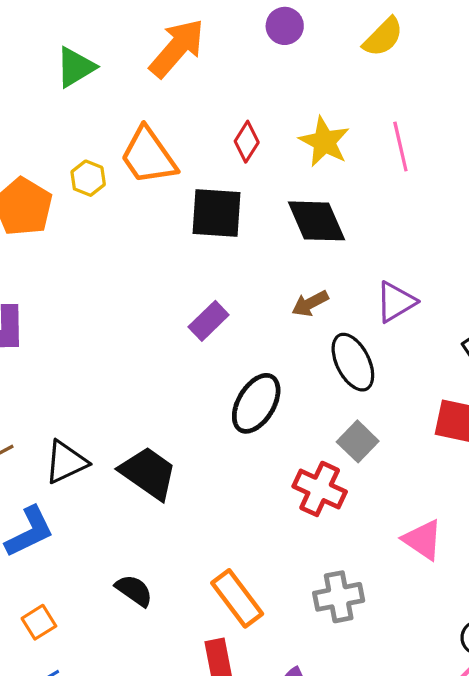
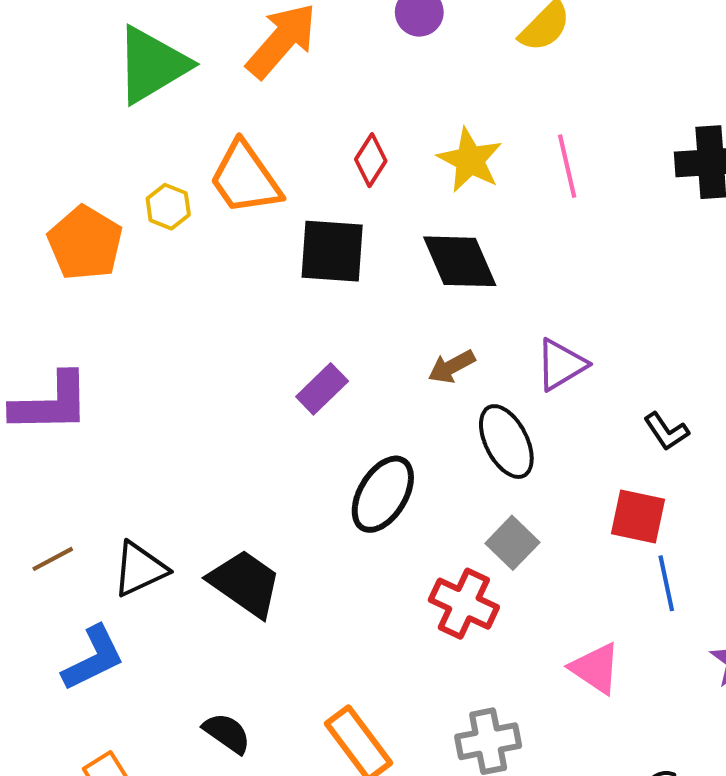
green triangle: (75, 67) -> (152, 65), size x1.5

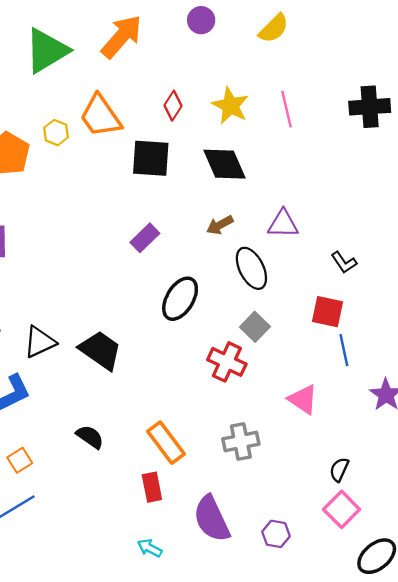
purple triangle: (561, 365) -> (283, 224), turned 32

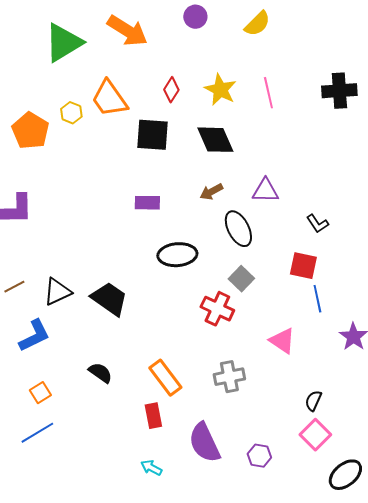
orange arrow: (122, 37) -> (127, 31), turned 81
purple rectangle: (145, 238) -> (147, 203), turned 45
black ellipse: (180, 299) -> (177, 255), turned 54

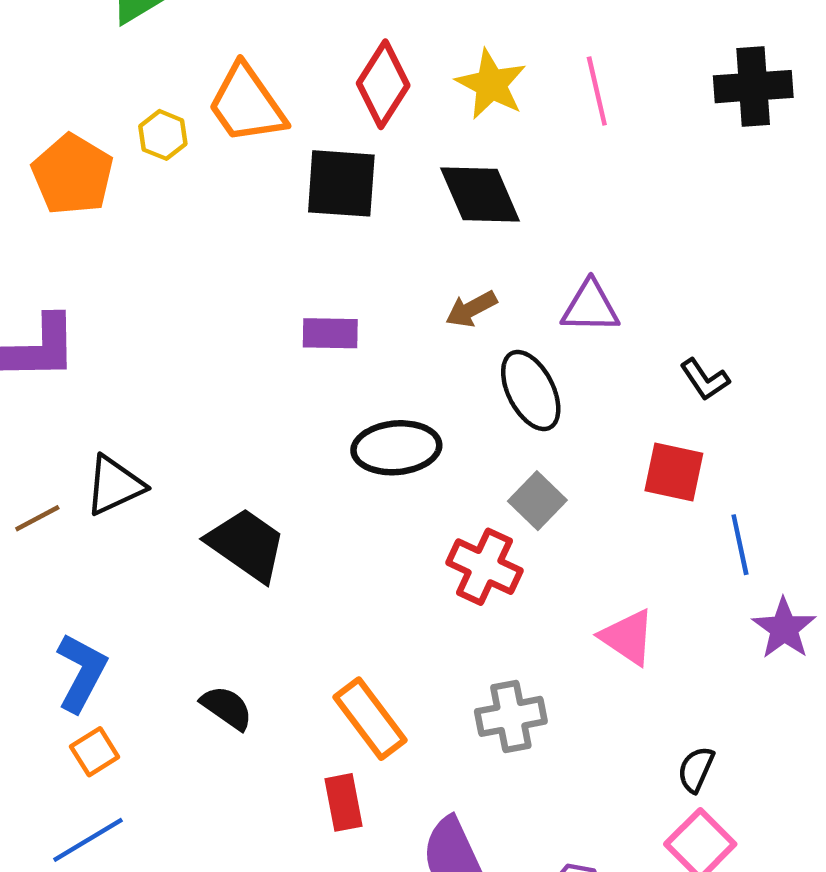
red diamond: (171, 90) -> (383, 84), size x1.5
black triangle: (57, 292) -> (114, 485), moved
blue line: (317, 299) -> (740, 545), moved
blue L-shape: (34, 336) -> (81, 672), moved, turned -36

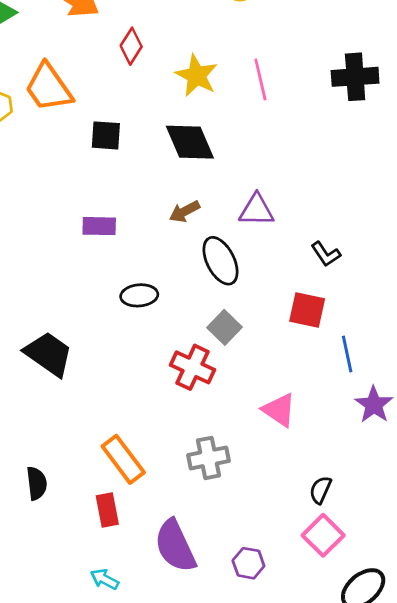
red diamond: (383, 84) -> (131, 46), moved, size x0.7
black square: (341, 183) -> (106, 135), size x0.7
black ellipse: (396, 448) -> (139, 295), size x0.7
black semicircle: (227, 708) -> (37, 483), moved, turned 48

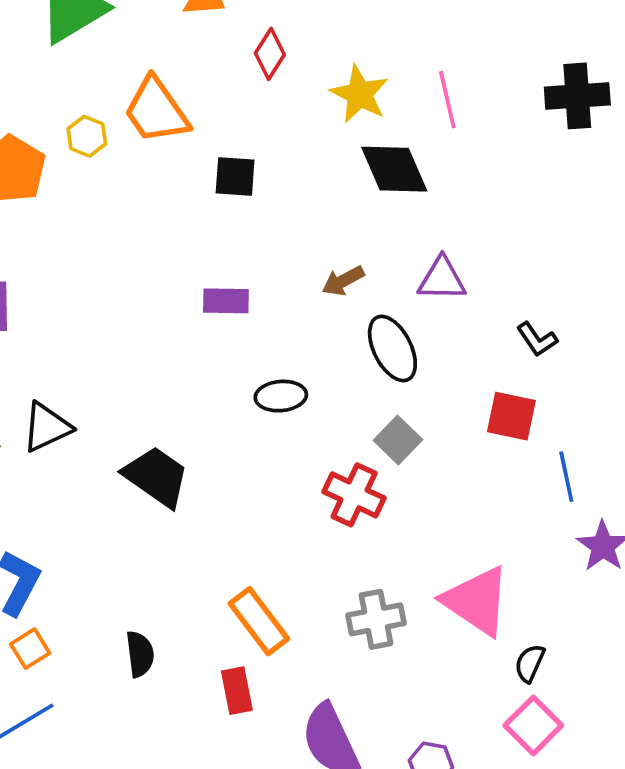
black diamond: (190, 142) -> (394, 169), moved
pink triangle: (279, 410) -> (477, 601), moved, size x1.5

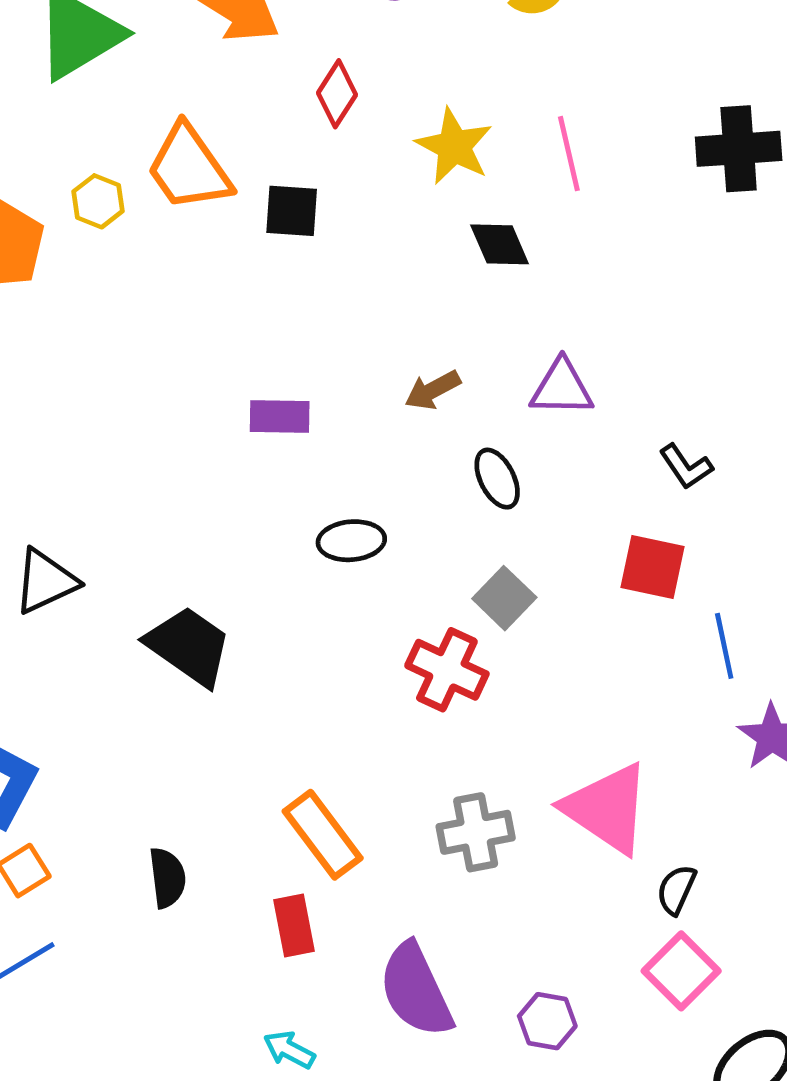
black diamond: (394, 169) -> (500, 244), size x0.7
black square: (235, 176) -> (292, 211), moved
black ellipse: (392, 348) -> (497, 479), size x0.7

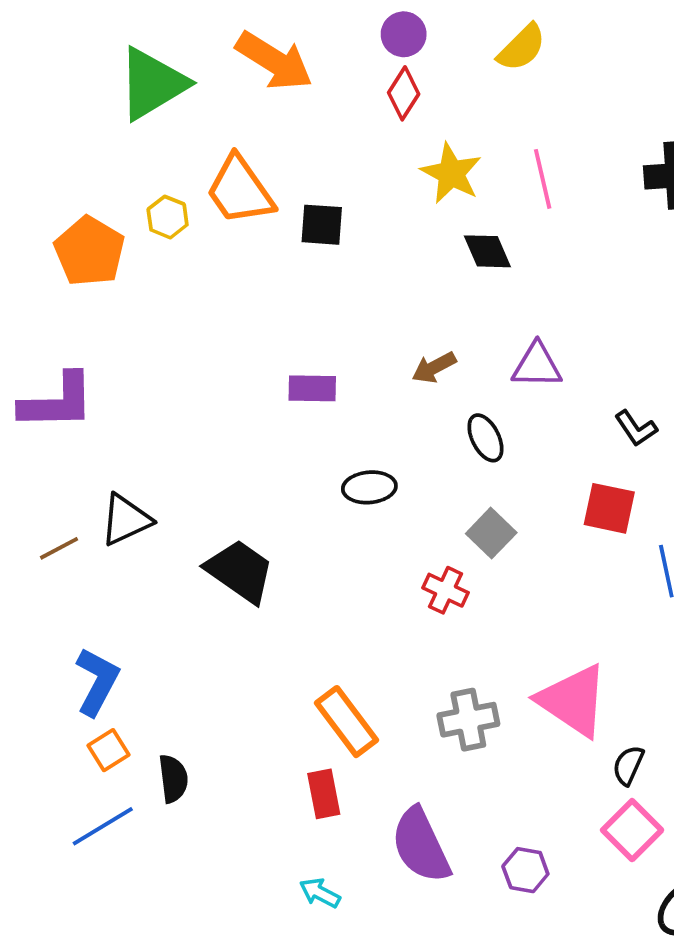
red diamond: (337, 94) -> (404, 93), moved
red cross: (447, 670) -> (445, 590), size x0.7
black semicircle: (167, 878) -> (173, 779), moved

